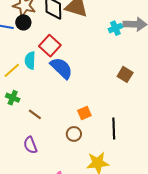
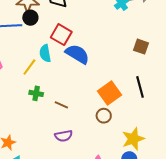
orange square: (84, 113) -> (109, 93), size x1.6
black line: (114, 129) -> (140, 87), moved
purple semicircle: (30, 145) -> (64, 136), turned -66

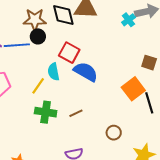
green cross: (36, 93) -> (46, 112), size x1.5
orange square: (109, 93) -> (133, 89), moved
brown line: (61, 105) -> (76, 113), moved, turned -48

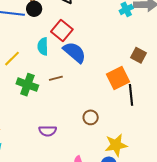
yellow line: (38, 86) -> (12, 59), moved
brown line: (76, 113) -> (56, 78), moved

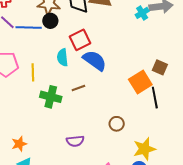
red square: (62, 31) -> (80, 40), turned 30
brown square: (138, 55) -> (160, 67), moved
yellow line: (12, 59) -> (33, 72), turned -42

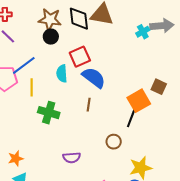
blue line: (29, 27) -> (24, 65), moved, turned -40
brown line: (78, 88) -> (89, 105), moved, turned -64
black line: (155, 98) -> (132, 117), moved, turned 30

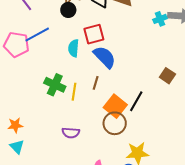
yellow line: (32, 87) -> (74, 92), moved
orange square: (139, 101) -> (115, 106), moved, turned -30
brown circle: (114, 142) -> (115, 123), size x1.5

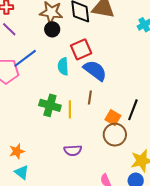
orange square: (115, 106) -> (113, 118), size x0.7

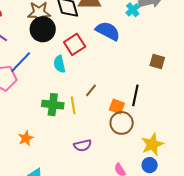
black circle: (52, 29) -> (43, 29), size x1.6
blue semicircle: (95, 71) -> (108, 31), moved
brown line: (90, 98) -> (91, 90), turned 40
orange star: (17, 151) -> (26, 138), moved

